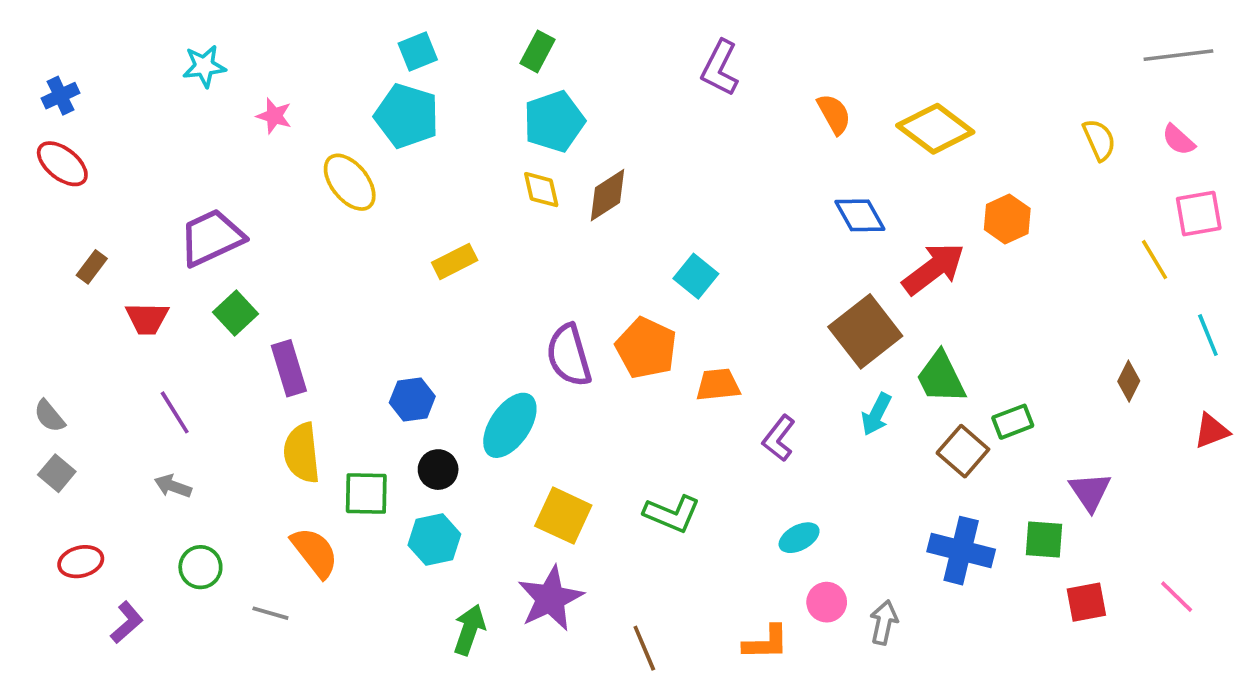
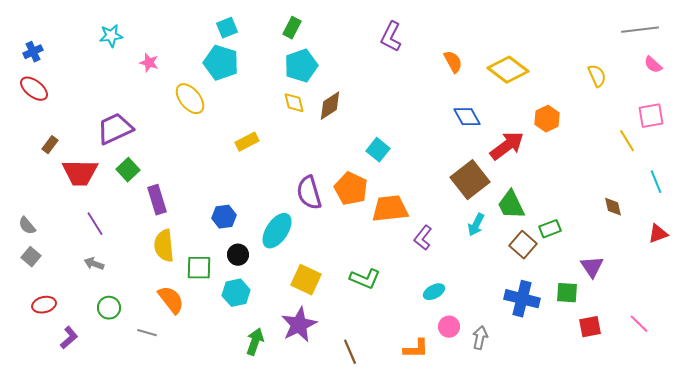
pink semicircle: (1178, 140) -> (653, 65), moved
red trapezoid: (147, 318) -> (80, 173), size x1.5
brown diamond: (1129, 381) -> (613, 207), turned -40
orange trapezoid: (718, 385) -> (390, 209), size x1.5

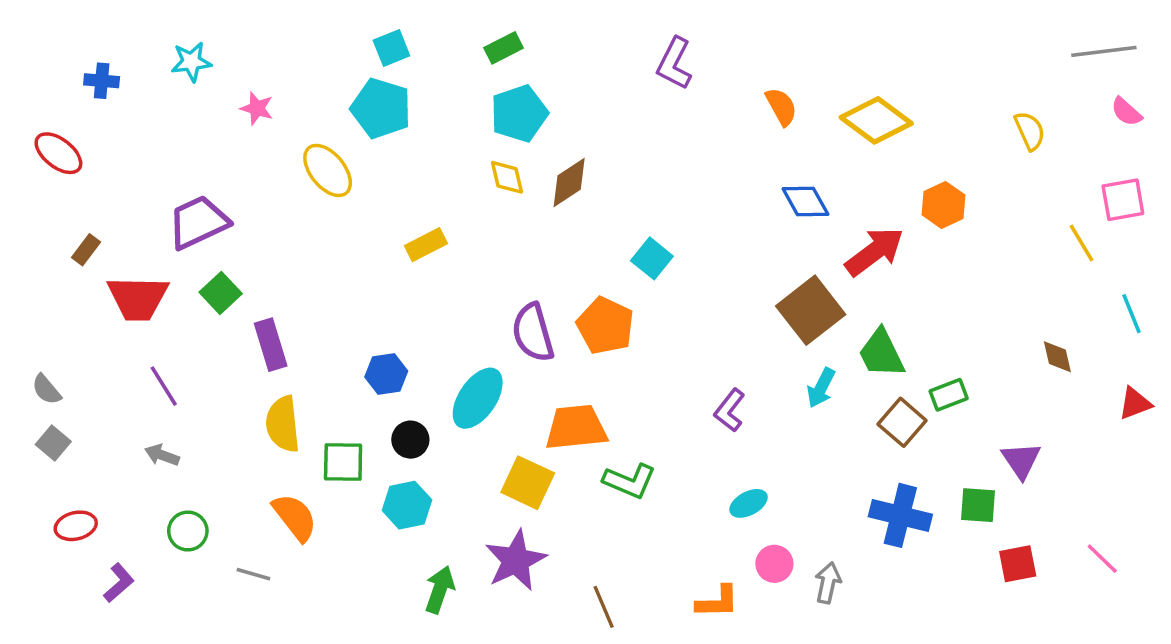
green rectangle: (292, 28) -> (504, 48), turned 35
blue cross: (33, 52) -> (102, 81), moved, turned 30
orange trapezoid: (390, 209) -> (576, 427), moved

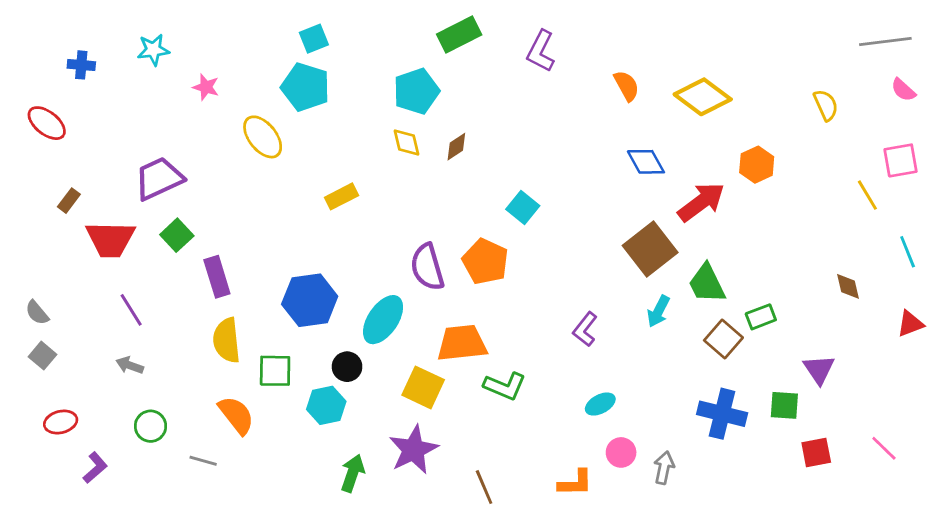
green rectangle: (504, 48) -> (459, 35), moved, size x1.4
brown diamond: (569, 183) -> (456, 147), size x0.7
blue hexagon: (386, 374) -> (310, 300), size x1.6
black circle: (410, 440) -> (347, 367), moved

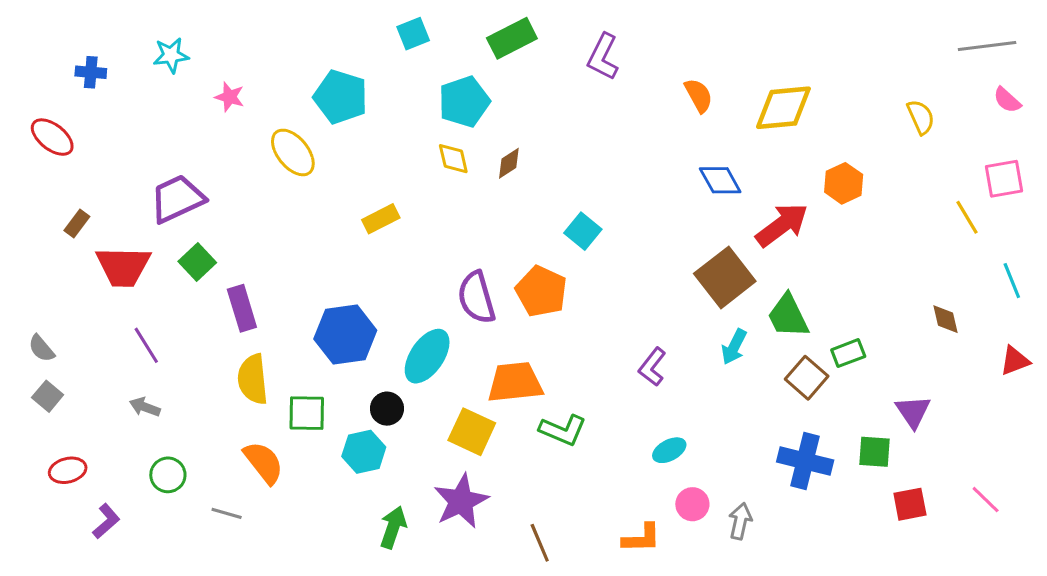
cyan square: (314, 39) -> (413, 34), moved
yellow diamond: (703, 97) -> (783, 108), turned -42

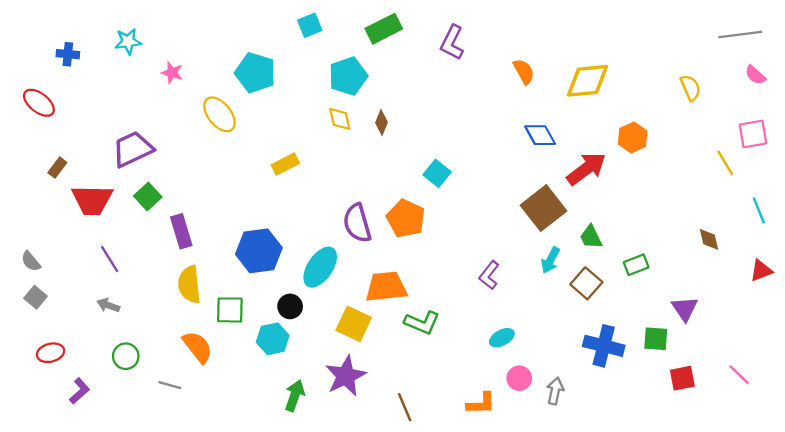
brown diamond: (509, 163) -> (382, 122), turned -35
green trapezoid: (788, 316) -> (591, 237), size x0.7
brown square: (807, 378) -> (586, 283), moved

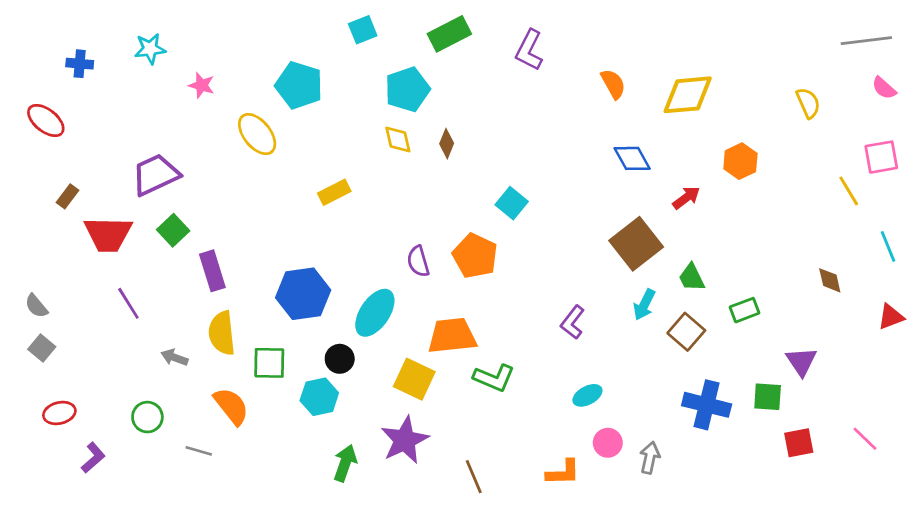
red arrow: (586, 169) -> (686, 198), size x0.6
purple semicircle: (357, 223) -> (418, 261), size x0.7
gray arrow: (108, 305) -> (174, 357), moved

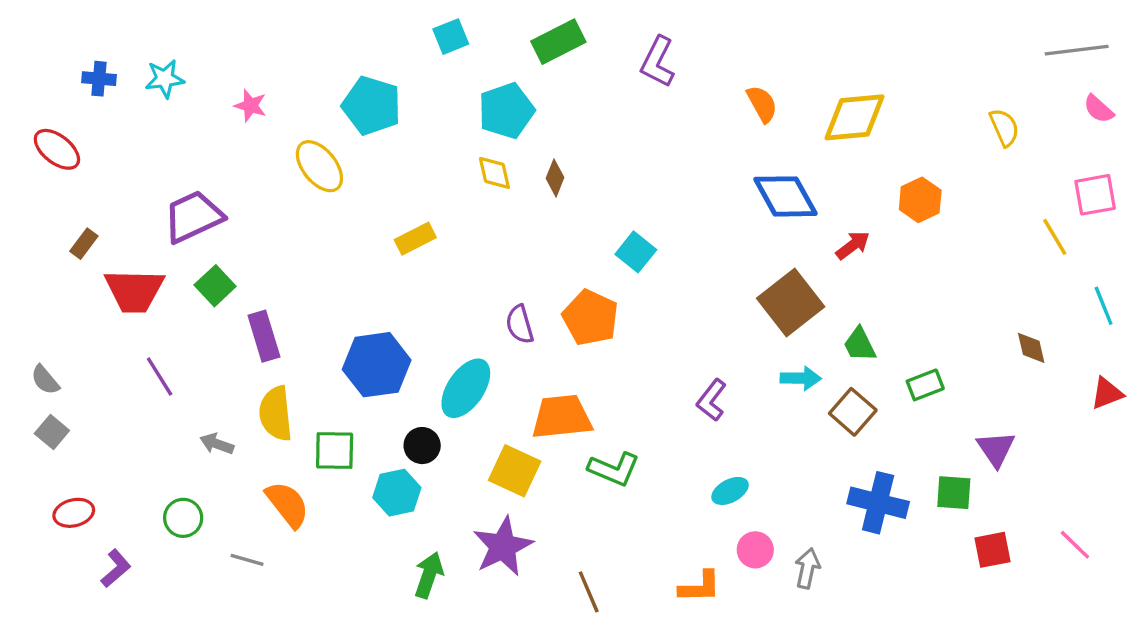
cyan star: (150, 49) -> (165, 79), moved
blue diamond: (632, 158) -> (786, 196), size x1.4
cyan arrow: (644, 305) -> (801, 378), turned -116

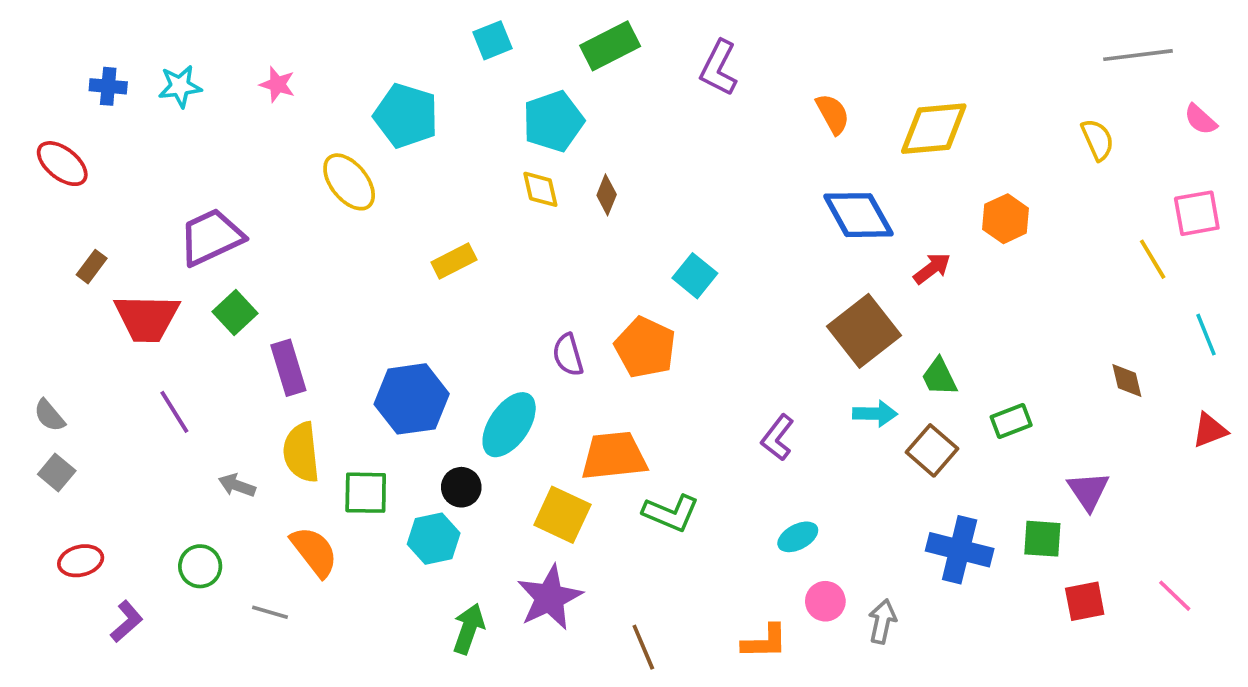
gray line: (1077, 50) -> (1138, 55), moved
pink star: (250, 106) -> (277, 84), moved

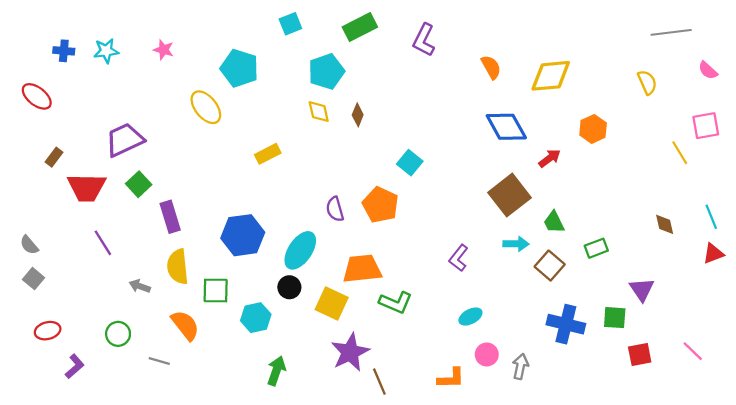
cyan line: (1206, 335) -> (711, 217), moved
black circle: (461, 487) -> (289, 287), moved
purple star: (550, 598) -> (350, 352), moved

